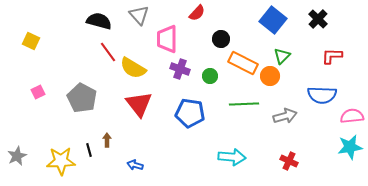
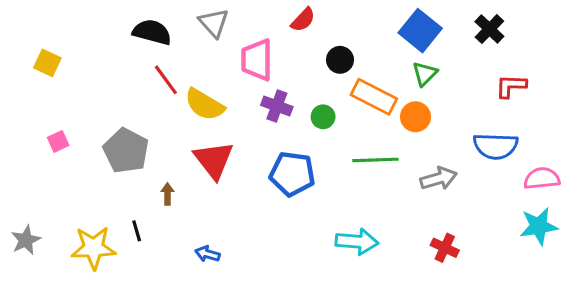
green triangle: (282, 56) -> (425, 74), moved
brown arrow: (107, 140) -> (167, 194), moved

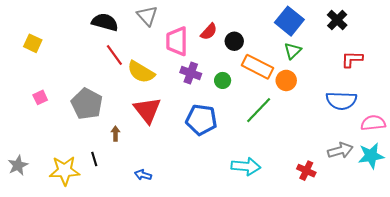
red semicircle: (303, 20) -> (209, 32), moved
green line: (375, 160) -> (259, 110), turned -44
gray arrow: (439, 178) -> (340, 150), moved

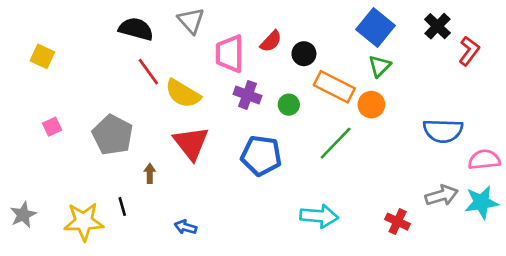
red L-shape: (352, 59) -> (469, 51), moved, turned 125

